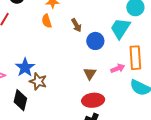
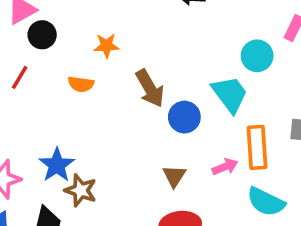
orange semicircle: (47, 21) -> (81, 84), moved, turned -64
brown arrow: (76, 25) -> (150, 88), size x1.5
cyan trapezoid: (120, 28) -> (230, 94), turned 110

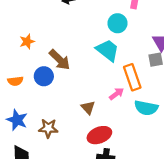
orange semicircle: (81, 84) -> (15, 81), moved
blue circle: (184, 117) -> (44, 76), moved
brown star: (81, 190) -> (48, 128), moved

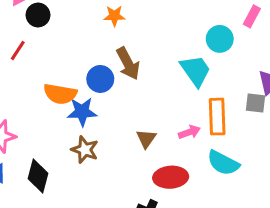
orange star: (27, 42) -> (114, 16), moved
orange semicircle: (15, 81) -> (60, 94), moved, size x1.5
blue star: (17, 120) -> (82, 112), moved, turned 30
red ellipse: (99, 135) -> (171, 177), moved

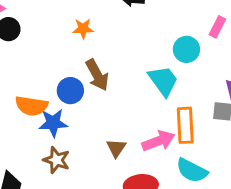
pink arrow: (189, 132) -> (158, 141), size x1.5

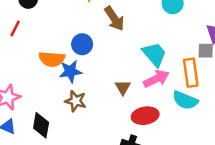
brown arrow: (97, 75) -> (114, 19), moved
cyan trapezoid: (163, 81) -> (154, 54), moved
orange rectangle: (185, 125) -> (191, 73), moved

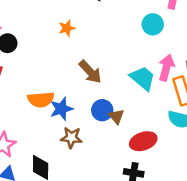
brown arrow: (114, 19) -> (90, 72), moved
blue circle: (82, 44) -> (102, 110), moved
pink arrow: (156, 79) -> (166, 68), moved, turned -40

